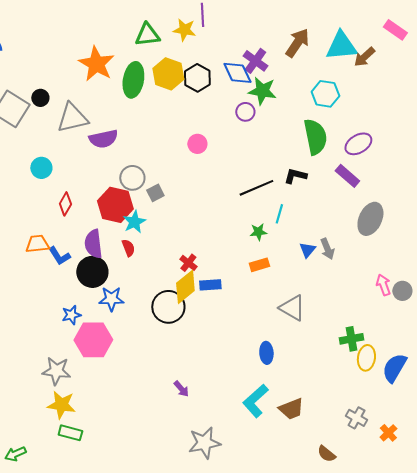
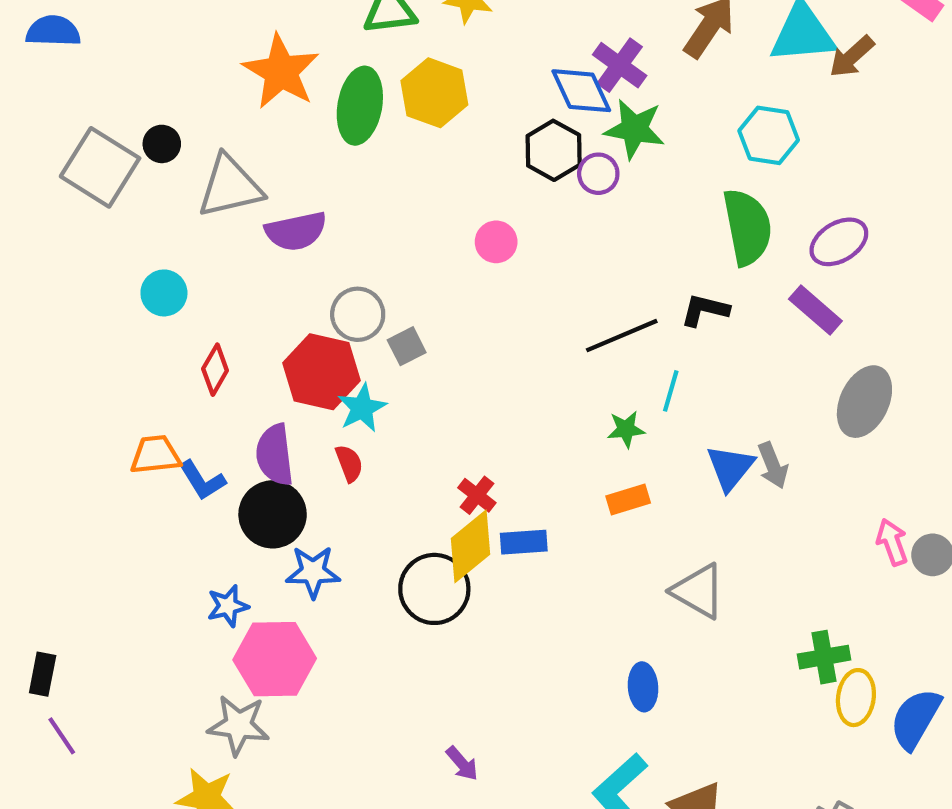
black hexagon: (197, 78) -> (554, 150), moved
blue triangle: (307, 250) -> (730, 468), size x1.4
gray star: (56, 371) -> (238, 725), moved

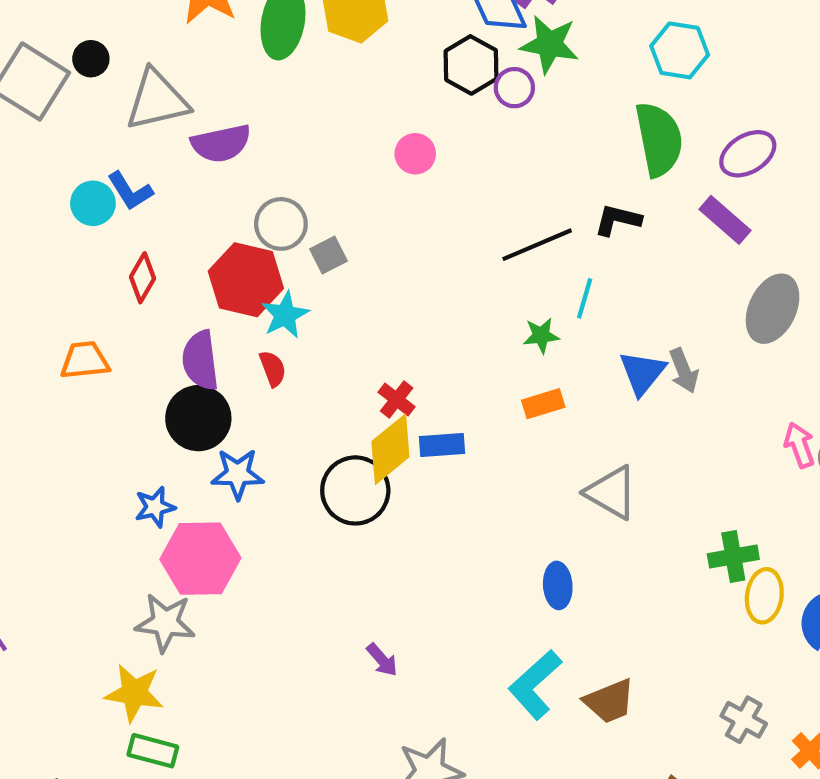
blue L-shape: (202, 480) -> (130, 191), moved

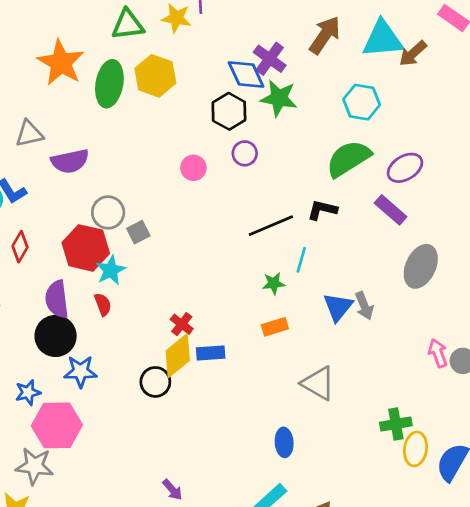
purple circle: (514, 88) -> (245, 153), moved
gray triangle: (157, 100) -> (29, 134), size x0.7
green semicircle: (659, 139) -> (348, 159), turned -111
black circle: (355, 490) -> (155, 382), size x0.7

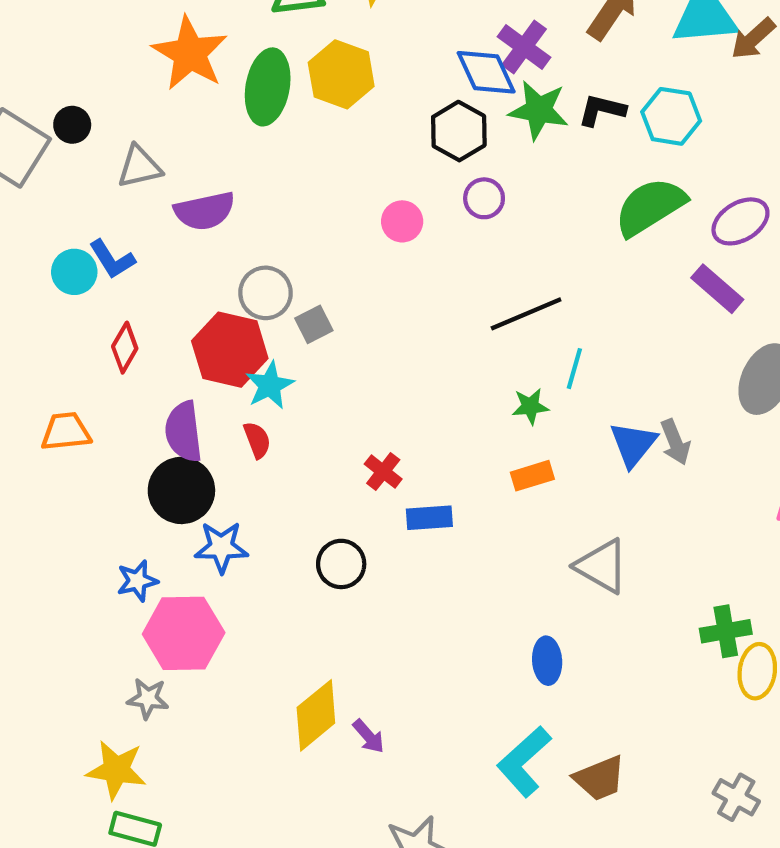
black L-shape: (322, 210) -> (602, 110), moved
yellow diamond: (178, 356) -> (316, 715), moved
gray star: (35, 466) -> (148, 698), size x0.7

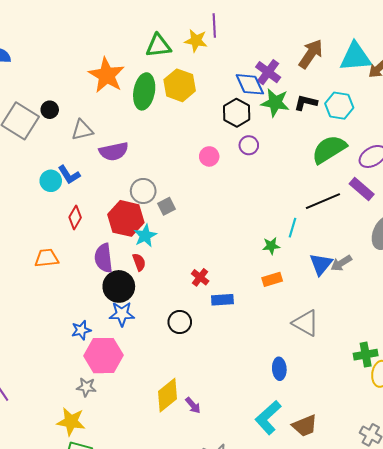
black line: (526, 314) -> (323, 201), moved
gray arrow: (675, 442) -> (341, 263), turned 80
black circle: (181, 490) -> (119, 286), moved

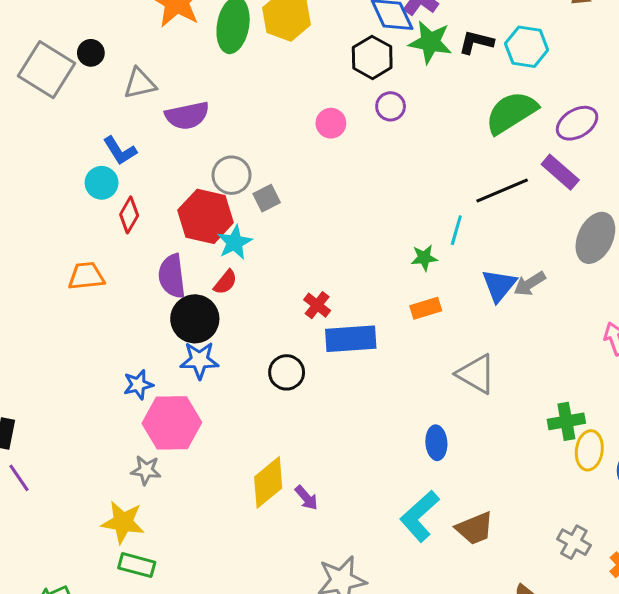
cyan circle: (51, 181) -> (102, 183), moved
red semicircle: (139, 262) -> (225, 282), turned 60
blue rectangle: (222, 300) -> (351, 339), size x1.5

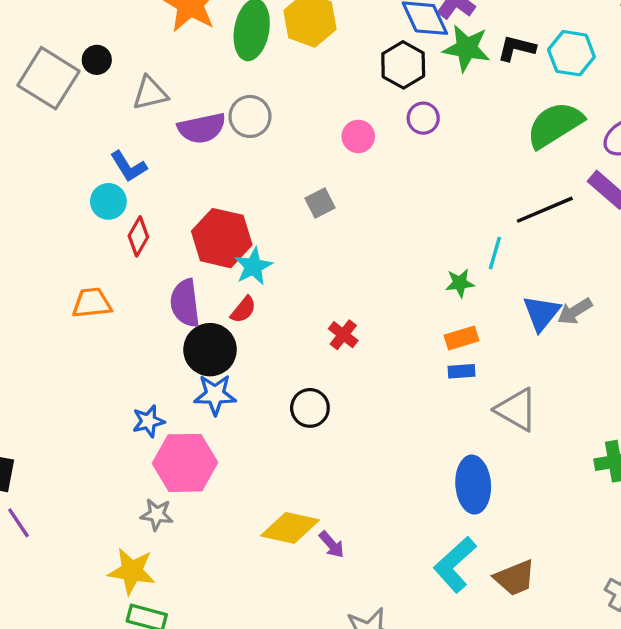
gray circle: (232, 175) -> (250, 116), moved
gray square: (267, 198) -> (320, 203), moved
blue rectangle: (351, 339) -> (462, 371), moved, size x0.5
blue ellipse: (436, 443) -> (473, 485), size x1.5
yellow diamond: (268, 482) -> (290, 528), turned 52

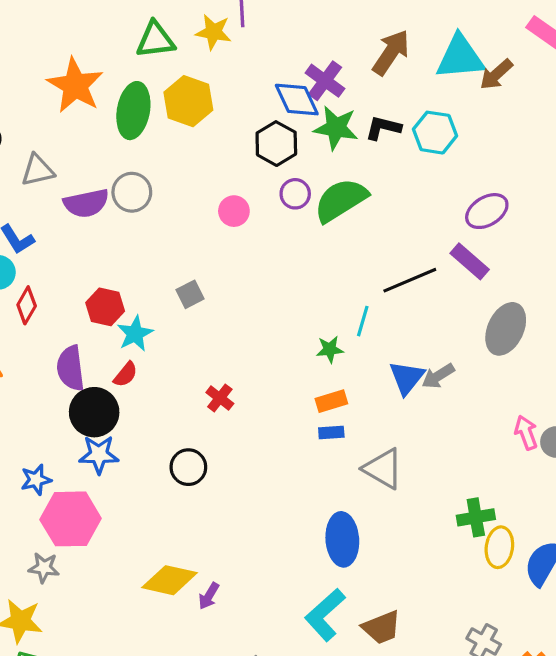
green semicircle: (555, 125) -> (341, 200), moved
gray square: (320, 203) -> (190, 294), moved
red hexagon: (222, 238) -> (105, 307), size x0.7
purple arrow: (332, 545) -> (209, 596), turned 72

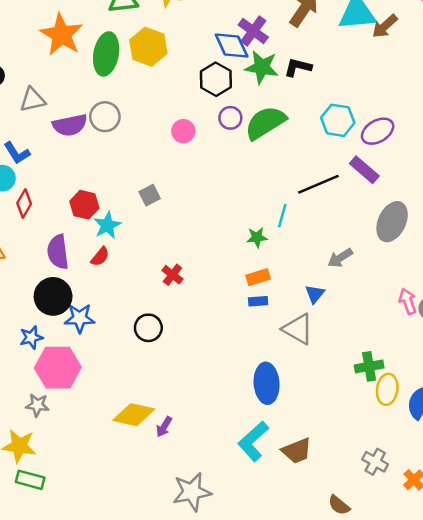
cyan hexagon: (435, 133) -> (338, 120), moved
blue triangle: (407, 378) -> (315, 294), moved, size x0.7
black circle: (94, 412) -> (53, 296), moved

